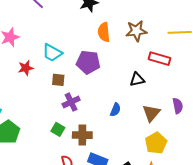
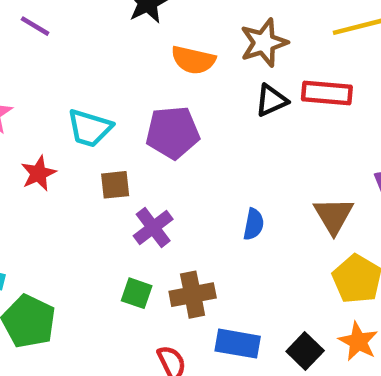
orange semicircle: (104, 32) -> (193, 60), turned -60
black triangle: (137, 80) -> (271, 100), moved

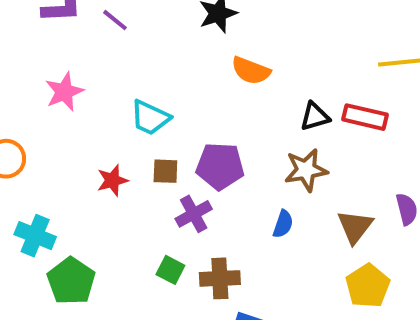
brown star: (264, 43) -> (306, 170), moved
purple pentagon: (173, 133) -> (220, 166), moved
red star: (39, 173) -> (112, 180), moved

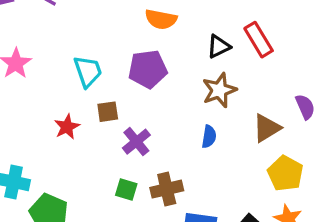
red rectangle: (365, 117) -> (259, 40), turned 56
cyan trapezoid: (150, 118) -> (88, 71), turned -124
purple pentagon: (220, 166) -> (148, 69), moved
brown triangle: (355, 227) -> (267, 128), turned 32

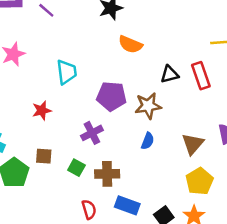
purple pentagon: (148, 69) -> (111, 96), moved
brown star: (219, 90) -> (148, 106), moved
brown square: (108, 112) -> (44, 156), moved
brown triangle: (267, 128) -> (193, 144), turned -30

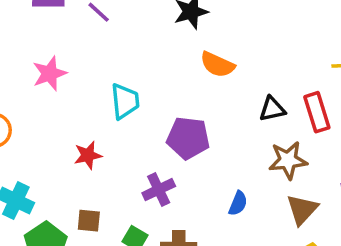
brown star: (148, 106) -> (288, 160), moved

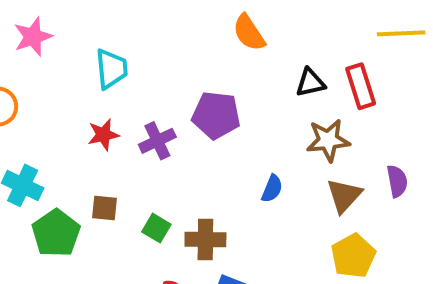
orange semicircle: (217, 65) -> (249, 33), turned 32
pink star: (50, 74) -> (33, 37), moved
cyan trapezoid: (125, 101) -> (111, 69), moved
purple cross: (159, 190) -> (157, 141), moved

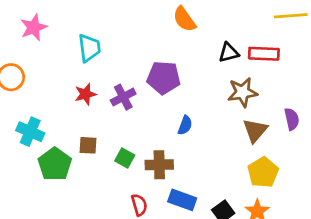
red rectangle: (361, 86) -> (264, 54), turned -68
blue semicircle: (272, 189) -> (185, 125), moved

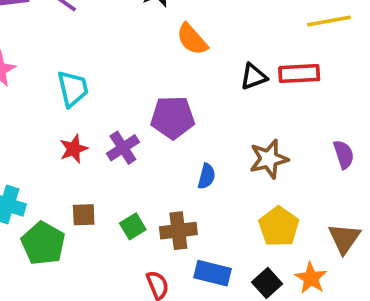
brown star: (243, 92) -> (269, 159), moved
brown triangle: (255, 130) -> (344, 238), moved
green square: (125, 158) -> (133, 226), turned 36
yellow pentagon: (263, 172) -> (279, 227), moved

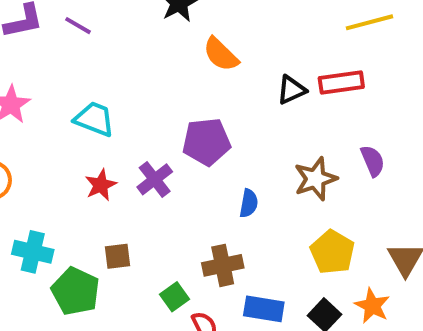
cyan trapezoid: (73, 89) -> (94, 119), turned -51
purple semicircle: (344, 154) -> (373, 161), moved
green square: (133, 226) -> (174, 297), moved

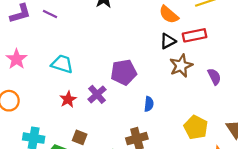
orange semicircle: (221, 54) -> (169, 15), moved
brown star: (316, 179) -> (181, 66), moved
brown square: (118, 256) -> (80, 137), turned 32

